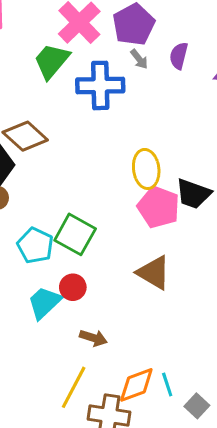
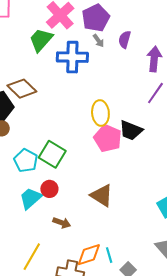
brown triangle: (154, 273) -> (102, 196), moved
yellow line: (74, 387) -> (32, 257), moved

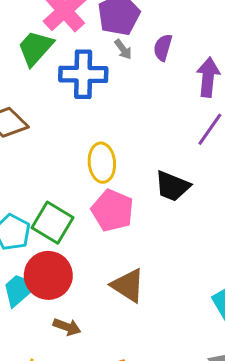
yellow ellipse: (100, 113) -> (102, 163), moved
pink pentagon: (108, 138) -> (112, 211), moved
red circle: (49, 189) -> (48, 275), size x1.8

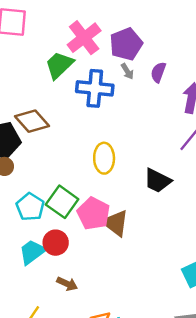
pink pentagon: (112, 211) -> (94, 213), moved
red circle: (48, 275) -> (56, 243), size x0.7
brown triangle: (128, 285) -> (115, 223), moved

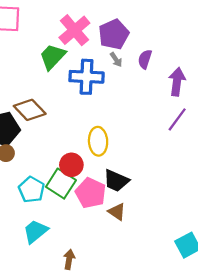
black trapezoid: (157, 181) -> (116, 181), moved
brown triangle: (115, 223) -> (117, 212), moved, size x0.7
red circle: (56, 243) -> (71, 165), moved
brown arrow: (67, 284) -> (69, 259), turned -102

